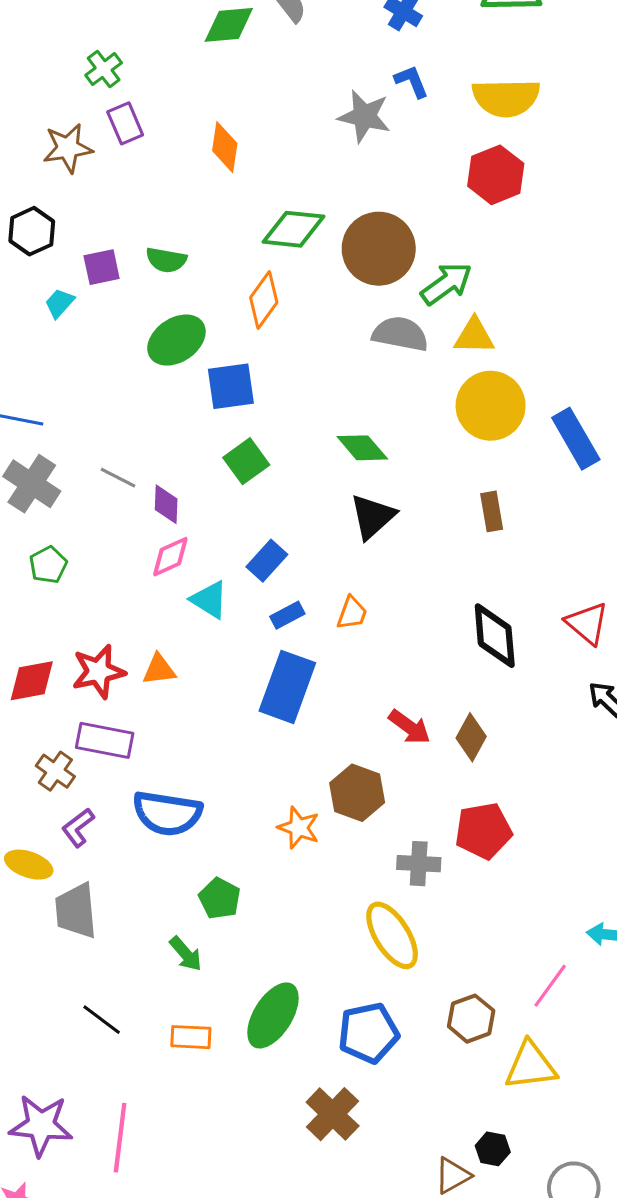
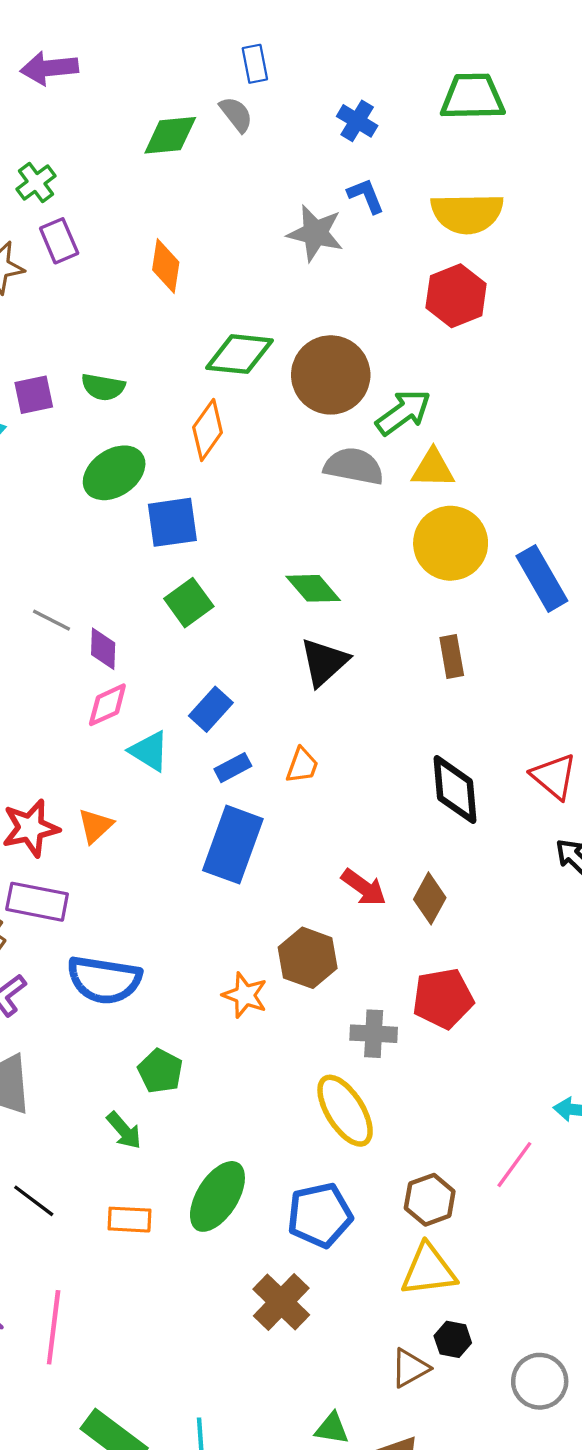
orange triangle: (159, 670) -> (95, 826), turned -36
yellow triangle: (531, 1066) -> (429, 1270), moved

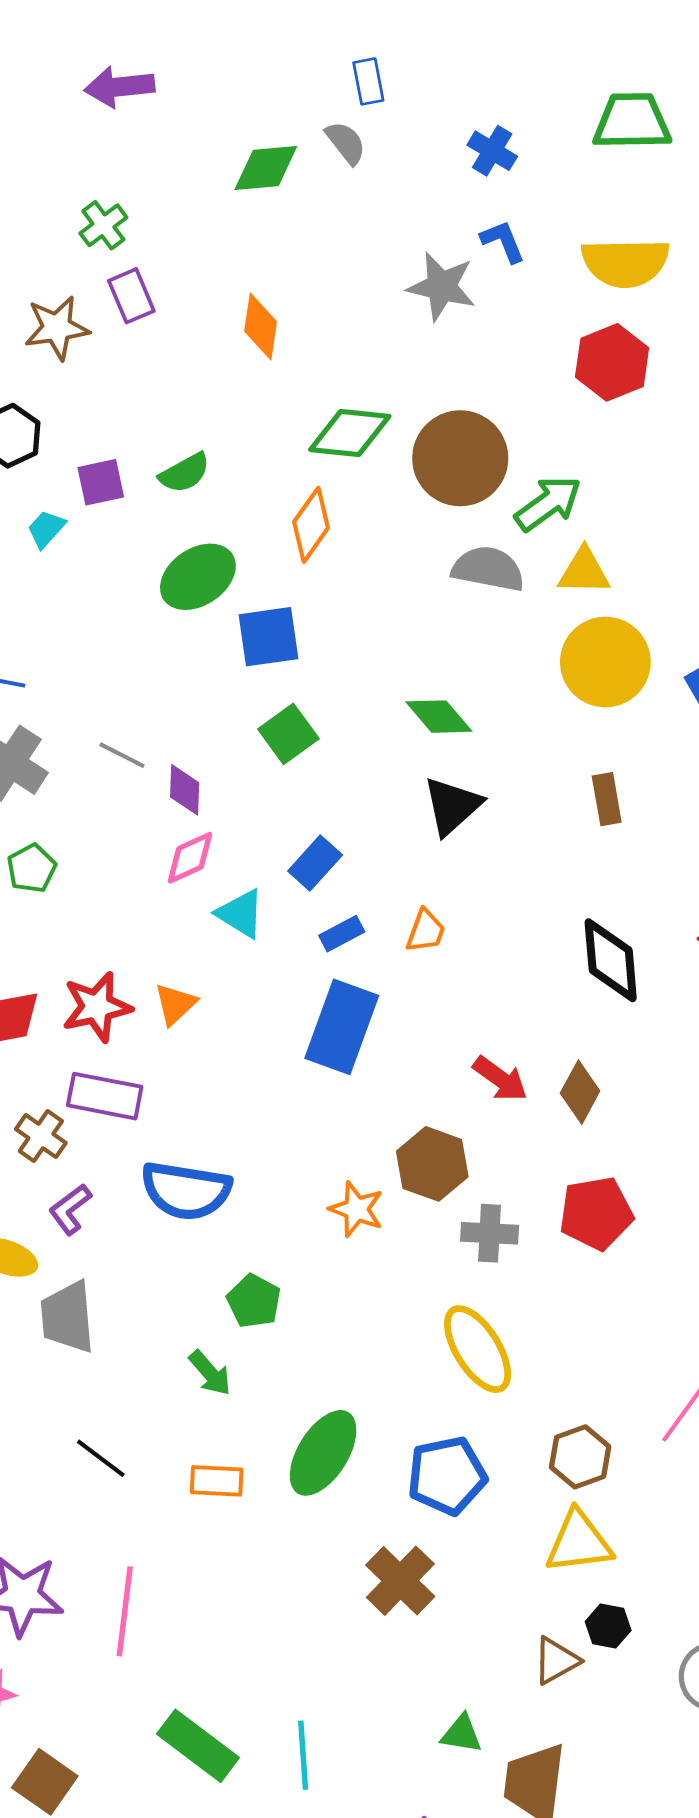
green semicircle: (103, 387) -> (185, 473), turned -39
gray cross: (374, 1034) -> (490, 1233), moved

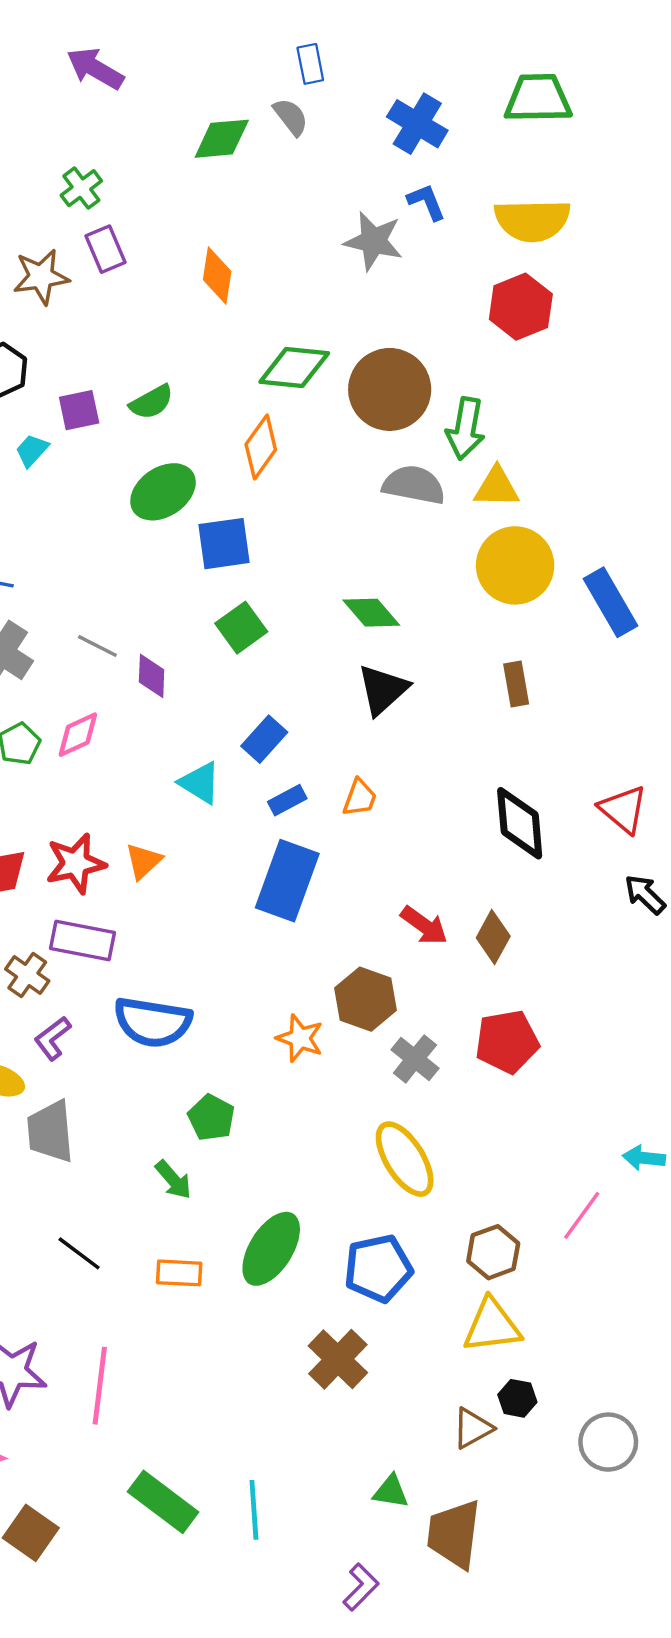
purple arrow: (119, 87) -> (95, 68), turned 36
blue cross: (492, 151) -> (417, 124), size x1.4
green arrow: (548, 504) -> (466, 429), turned 136
pink diamond: (190, 858) -> (78, 735), moved
gray cross: (490, 1233) -> (415, 1059), turned 36

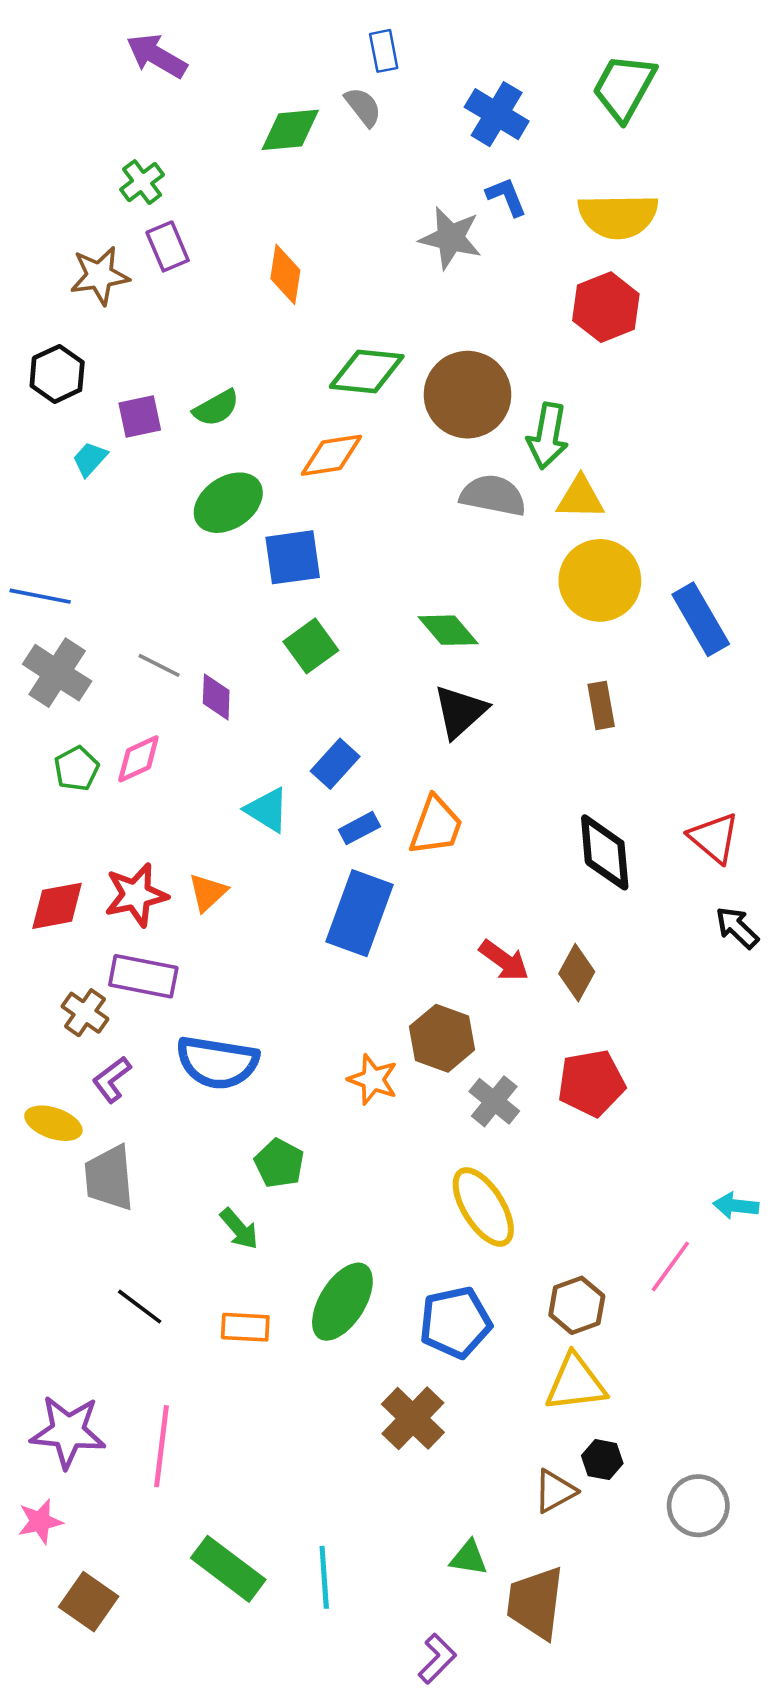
green trapezoid: (538, 98) -> (624, 87), turned -60
orange diamond: (261, 447) -> (332, 455), turned 46
orange trapezoid: (360, 798) -> (436, 826), size x1.5

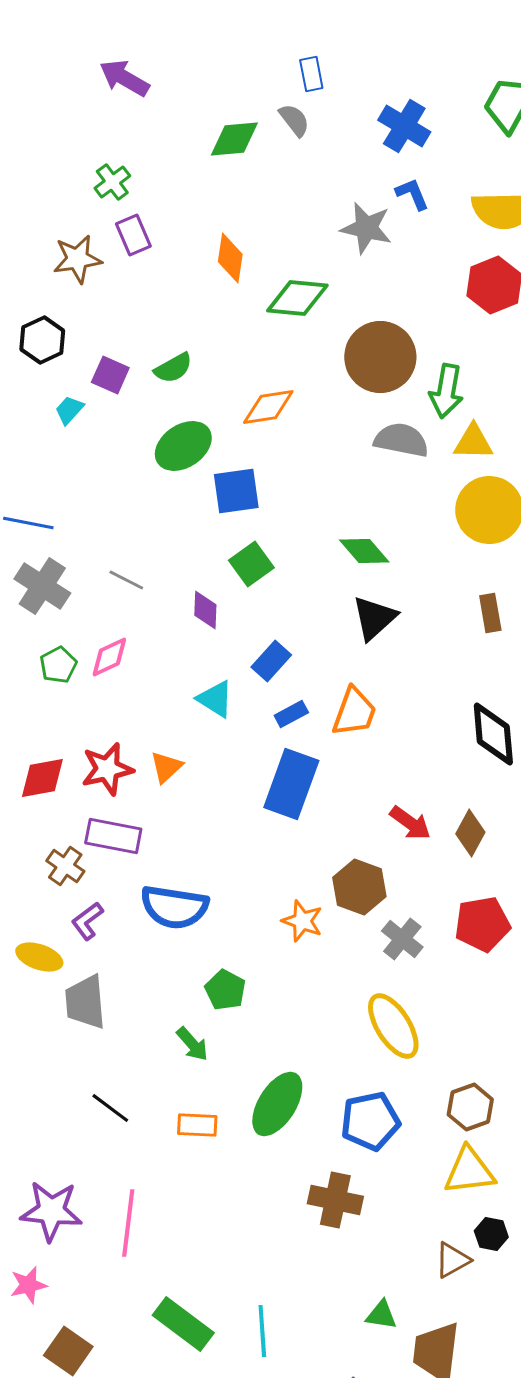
green diamond: (367, 372) -> (297, 298), moved
purple square: (140, 416) -> (110, 375), turned 36
purple diamond: (216, 697) -> (205, 610), moved
brown cross: (413, 1418) -> (335, 1200), turned -32

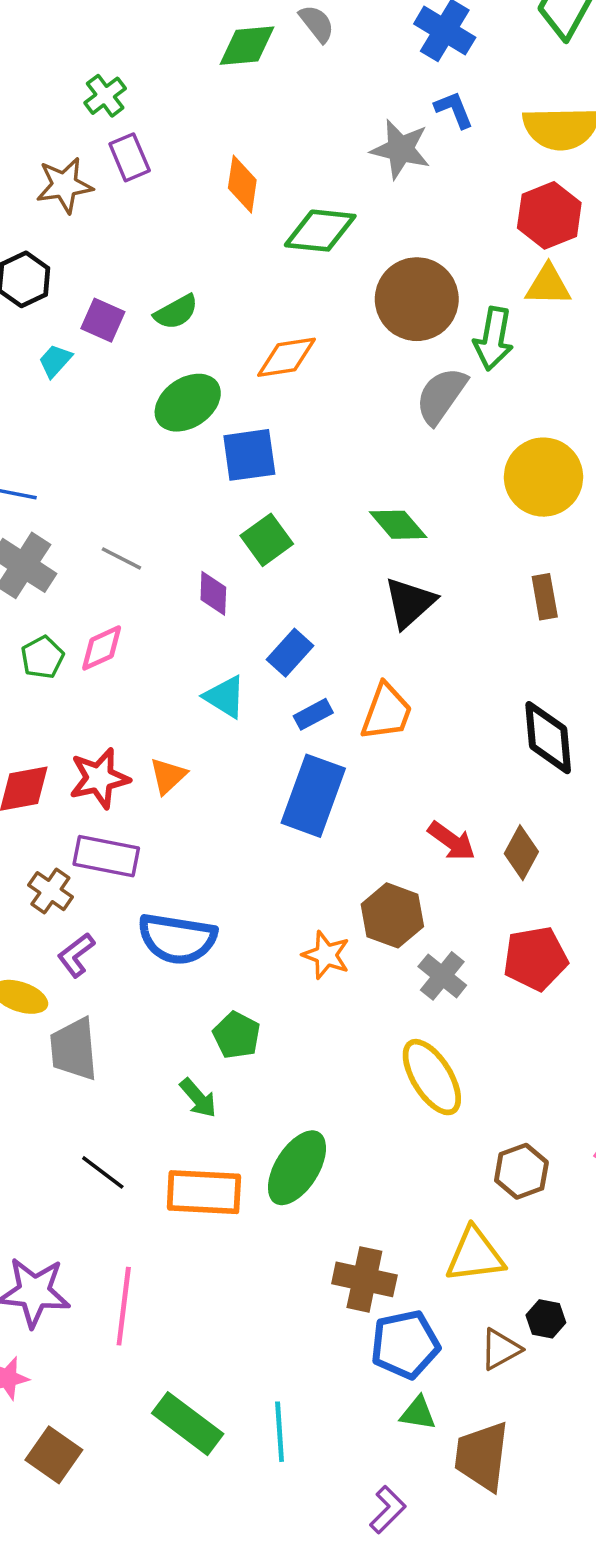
gray semicircle: (401, 440) -> (441, 396), turned -66
yellow triangle: (473, 442) -> (548, 285), moved
blue pentagon: (370, 1121) -> (405, 1345), moved
orange rectangle: (197, 1125) -> (204, 1192), size x1.6
yellow triangle: (469, 1171) -> (475, 1255), moved

